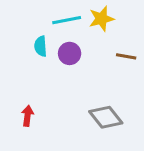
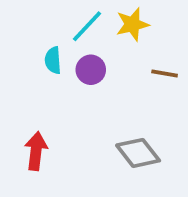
cyan line: (67, 20) -> (87, 26), turned -36
red arrow: (27, 116) -> (36, 151), size x1.4

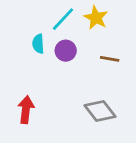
yellow star: (132, 24) -> (96, 18), turned -30
brown line: (165, 74) -> (110, 59), moved

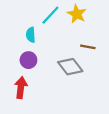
purple circle: (66, 51) -> (28, 60), moved
gray diamond: (100, 111) -> (70, 67), moved

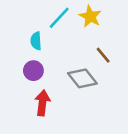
brown line: (88, 47) -> (103, 55), turned 40
red arrow: (21, 88) -> (42, 103), moved

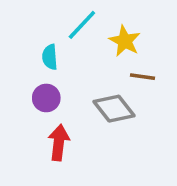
yellow star: (90, 16) -> (125, 41), moved
brown line: (103, 55) -> (143, 77), turned -42

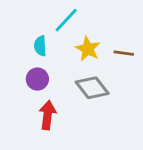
yellow star: (125, 41) -> (88, 49), moved
brown line: (143, 77) -> (124, 53), moved

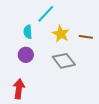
red arrow: (47, 115) -> (19, 89), moved

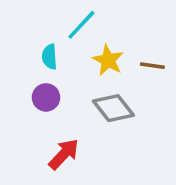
red arrow: (19, 89) -> (64, 154), moved, turned 36

